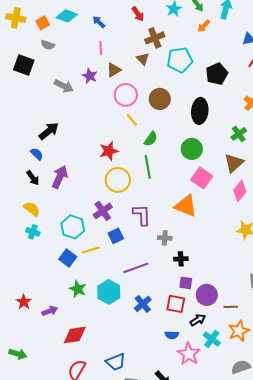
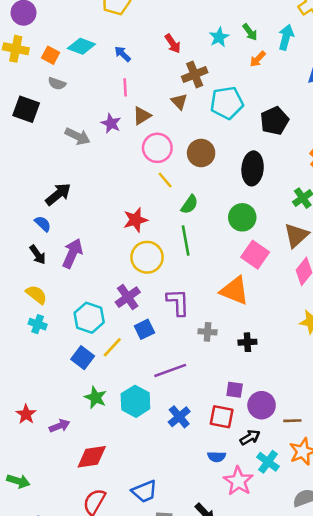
orange square: (43, 23) -> (51, 55), turned -32
yellow line: (91, 250) -> (112, 347), turned -30
black cross: (181, 259) -> (247, 342), moved

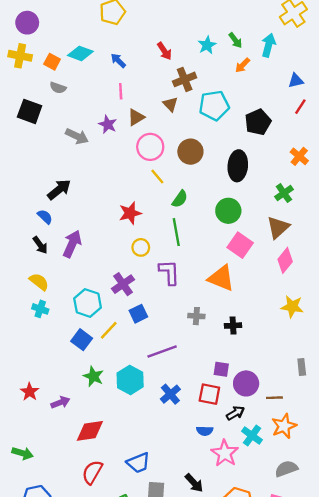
yellow circle: (147, 257) -> (141, 247), size x0.6
purple L-shape: (178, 302) -> (169, 272), moved

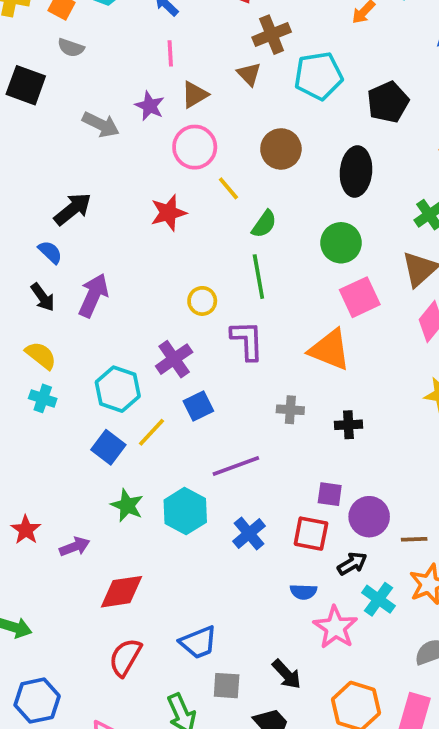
pink circle: (150, 147) -> (195, 147), moved
red star: (130, 213) -> (168, 213), moved
pink square: (240, 245) -> (360, 297), turned 30

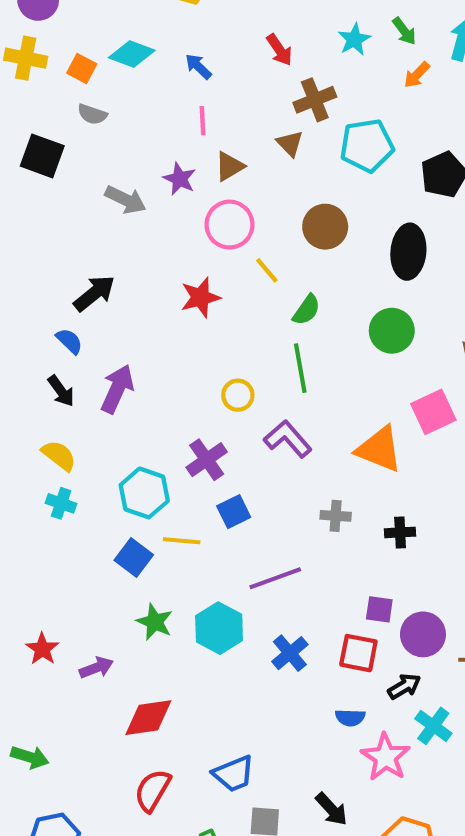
pink square: (360, 297) -> (433, 412), moved
purple L-shape: (247, 340) -> (288, 439), turned -39
yellow line: (152, 432) -> (182, 541), turned 52

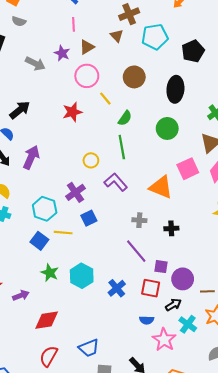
purple line: (275, 578) -> (136, 251), moved, turned 70

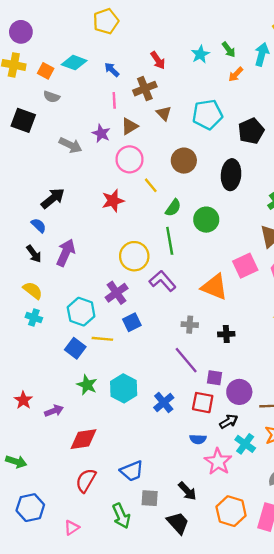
brown cross: (129, 14) -> (145, 89), moved
green circle: (167, 128) -> (206, 220), moved
yellow circle: (91, 160) -> (134, 256), size x1.6

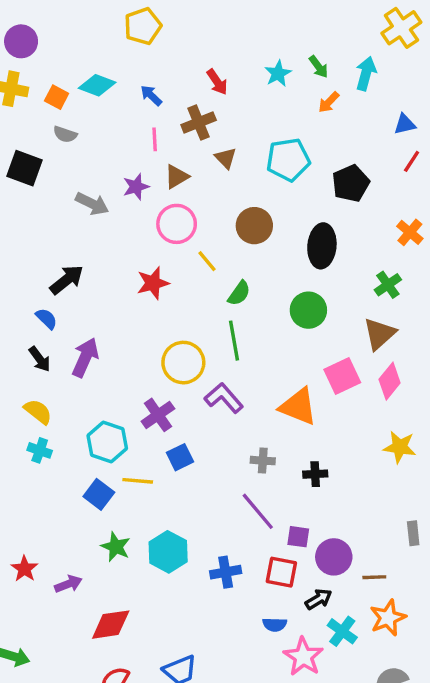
purple star: (101, 133) -> (136, 187), turned 30
green circle: (206, 220) -> (308, 310), moved
blue cross: (164, 403) -> (226, 572), turned 30

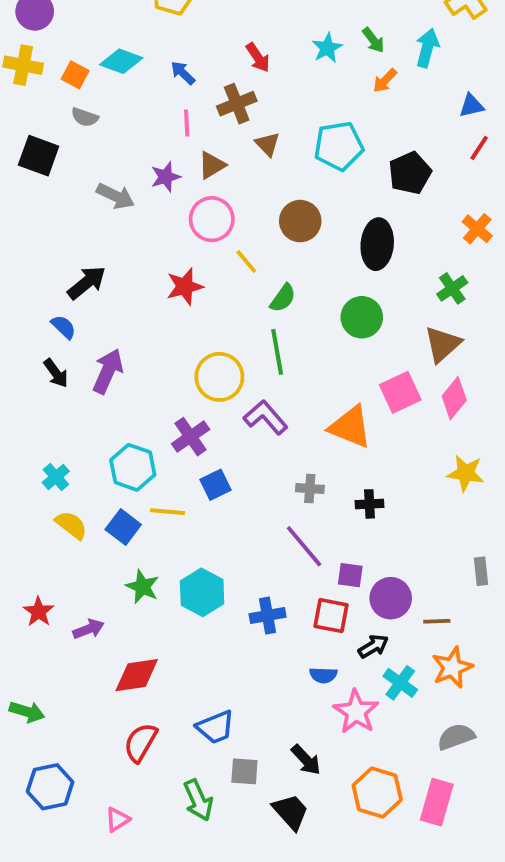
yellow semicircle: (38, 412) -> (71, 525), moved
cyan cross: (40, 450) -> (56, 477), turned 30

